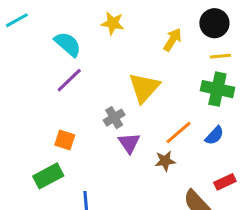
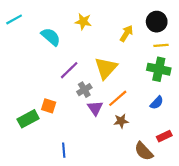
purple line: (69, 80) -> (69, 70), moved
orange line: (179, 133) -> (118, 98), moved
green rectangle: (48, 176) -> (28, 119), moved

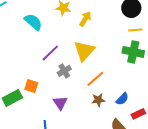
yellow arrow: (126, 33) -> (85, 19), moved
blue semicircle: (157, 103) -> (122, 99), moved
purple triangle: (95, 108) -> (60, 103), moved

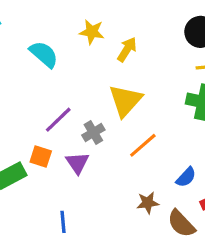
purple line: (50, 53) -> (58, 120), moved
brown star: (98, 100) -> (148, 203), moved
purple triangle: (60, 103) -> (77, 163), moved

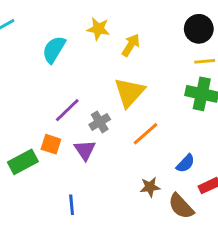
cyan semicircle: (44, 54) -> (54, 50), turned -100

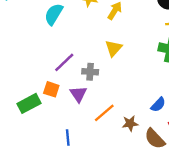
yellow triangle: (129, 92) -> (114, 48), size x0.7
gray cross: (100, 122) -> (90, 72), turned 35
orange line: (146, 134) -> (104, 113), moved

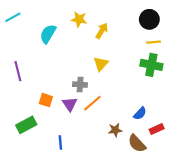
purple line: (64, 62) -> (18, 71), moved, turned -60
green rectangle: (29, 103) -> (26, 125), moved
orange line: (104, 113) -> (92, 103), moved

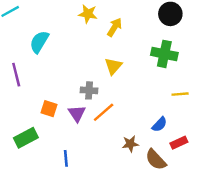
cyan semicircle: (48, 34) -> (39, 42), moved
yellow line: (153, 42) -> (180, 94), moved
green cross: (151, 65) -> (164, 54), moved

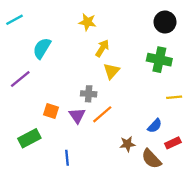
yellow arrow: (115, 27) -> (102, 48), moved
purple line: (16, 75) -> (20, 79), turned 65

